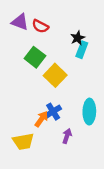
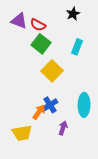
black star: (78, 38) -> (73, 14), moved
green square: (35, 57) -> (41, 44), moved

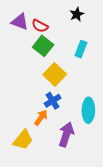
blue cross: (50, 105) -> (53, 101), moved
purple arrow: (63, 128) -> (66, 134), size x1.6
yellow trapezoid: (22, 133) -> (23, 140), turned -40

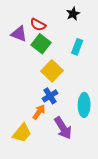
purple triangle: (20, 22) -> (19, 34), moved
purple arrow: (66, 134) -> (63, 128), turned 130

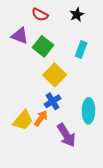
red semicircle: (38, 25) -> (40, 15), moved
yellow trapezoid: (22, 133) -> (23, 120), moved

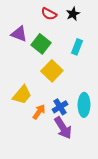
red semicircle: (40, 15) -> (49, 14), moved
blue cross: (53, 101) -> (60, 107), moved
yellow trapezoid: (23, 120) -> (22, 95), moved

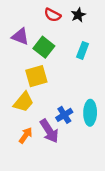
yellow square: (52, 71) -> (36, 76), moved, turned 30
orange arrow: (39, 112) -> (26, 135), moved
purple arrow: (63, 128) -> (49, 131), moved

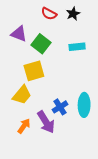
cyan rectangle: (83, 50) -> (77, 47), turned 63

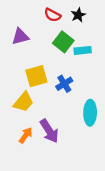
purple triangle: (19, 34) -> (20, 37), turned -36
green square: (41, 44) -> (63, 42), moved
blue cross: (60, 107) -> (64, 84), moved

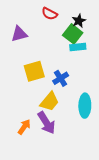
black star: (78, 15) -> (79, 21), moved
green square: (63, 42) -> (73, 34), moved
yellow trapezoid: (24, 102) -> (49, 102), moved

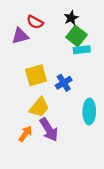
red semicircle: (49, 14) -> (35, 22), moved
black star: (79, 21) -> (71, 18), moved
yellow trapezoid: (49, 102) -> (39, 107), moved

